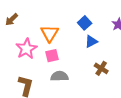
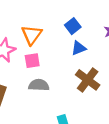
brown cross: (101, 68) -> (88, 80), size x1.5

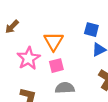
blue square: (73, 26) -> (91, 30), turned -32

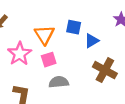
blue square: (91, 30) -> (74, 27), moved

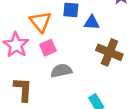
blue triangle: (92, 41) -> (92, 22), turned 40

